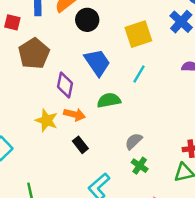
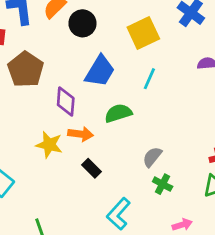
blue trapezoid: (97, 62) -> (100, 71), turned 72

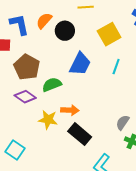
purple diamond: (66, 102) -> (25, 97), moved, turned -55
green semicircle: (118, 113) -> (52, 85), moved
black rectangle: (91, 168) -> (80, 134), size x1.6

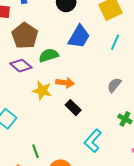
gray semicircle: (123, 122) -> (114, 85), moved
black rectangle: (80, 134) -> (73, 108), size x0.7

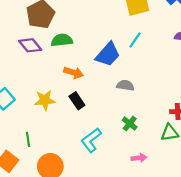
blue trapezoid: (79, 37) -> (108, 54), moved
gray semicircle: (114, 85) -> (125, 85), turned 49
yellow star: (42, 90) -> (45, 100), moved, turned -30

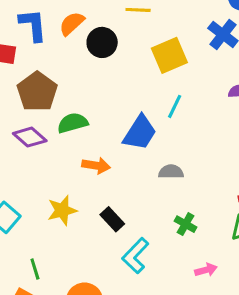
black rectangle: (77, 101) -> (112, 219), moved
green line: (28, 139) -> (35, 269), moved

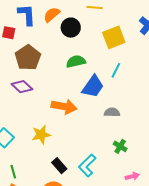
green semicircle: (73, 123) -> (76, 61), moved
orange arrow: (96, 166) -> (64, 107), size x1.4
black rectangle: (112, 219) -> (59, 166), moved
green line: (35, 269) -> (13, 172), moved

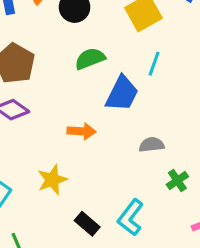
orange arrow: (64, 107) -> (82, 131), size x0.7
gray semicircle: (112, 112) -> (152, 145), moved
green cross: (120, 146) -> (177, 180), turned 32

